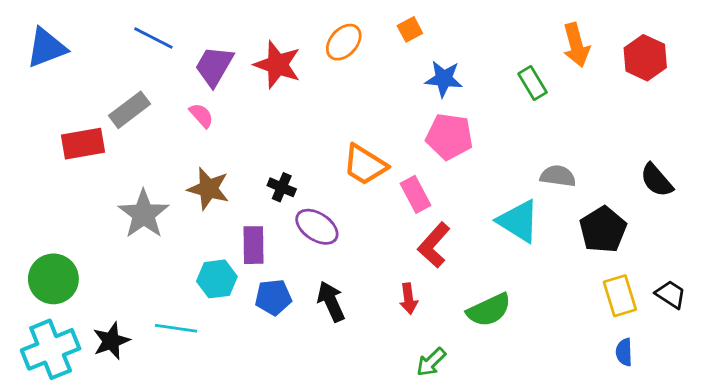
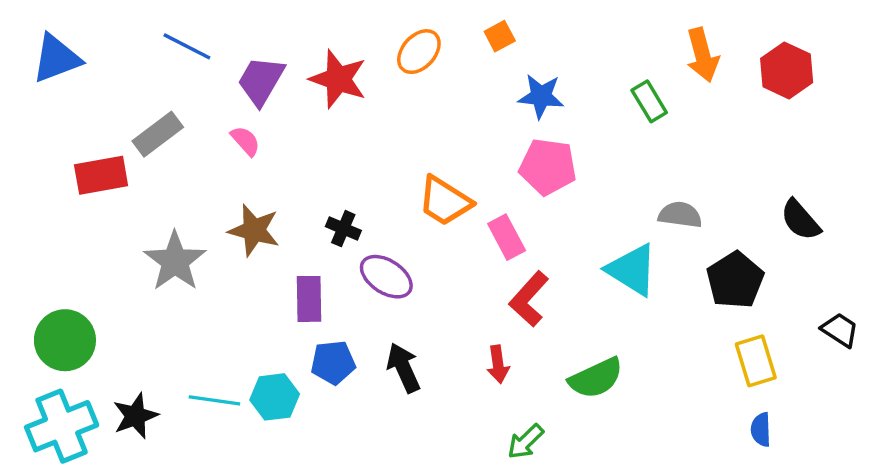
cyan hexagon: (217, 279) -> (275, 397), moved
black trapezoid: (671, 294) -> (840, 330), moved

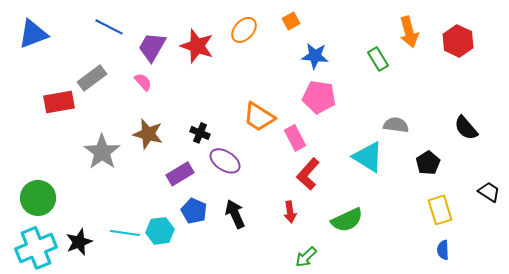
black pentagon: (735, 280) -> (428, 163), size x0.7
purple rectangle: (309, 299) -> (180, 174), turned 60
blue pentagon: (333, 363) -> (194, 211), turned 30

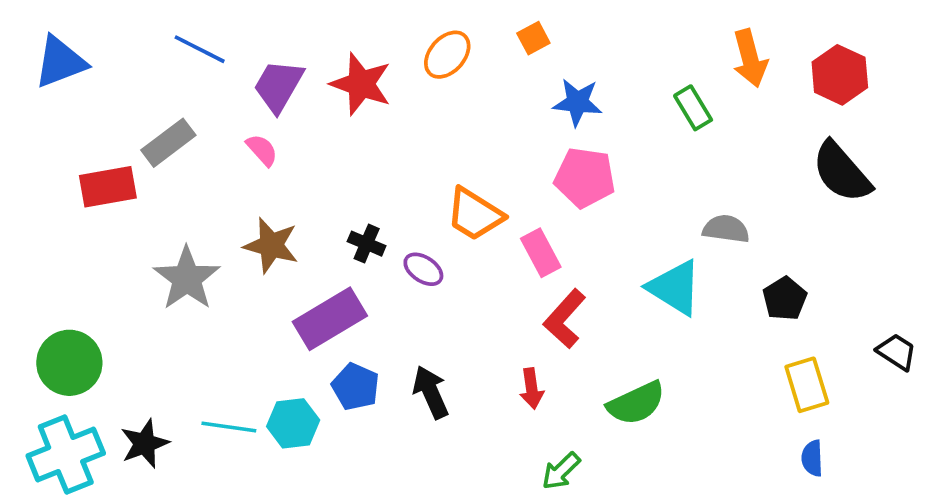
black semicircle: (466, 128) -> (842, 172), moved, size x1.4
purple ellipse: (225, 161) -> (423, 269), moved, size x0.7
purple rectangle: (180, 174) -> (330, 319), size x1.4

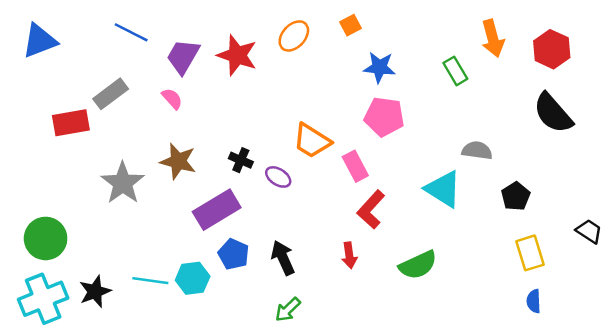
green arrow: (561, 471) -> (288, 310), moved

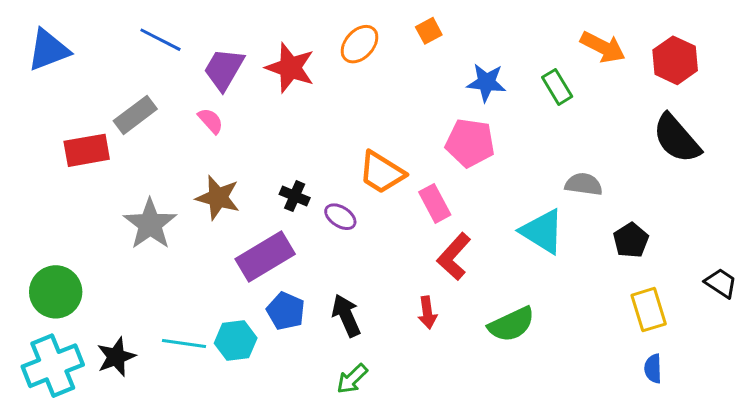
orange arrow: (493, 38) -> (603, 47), turned -48
blue star: (379, 67) -> (486, 82), moved

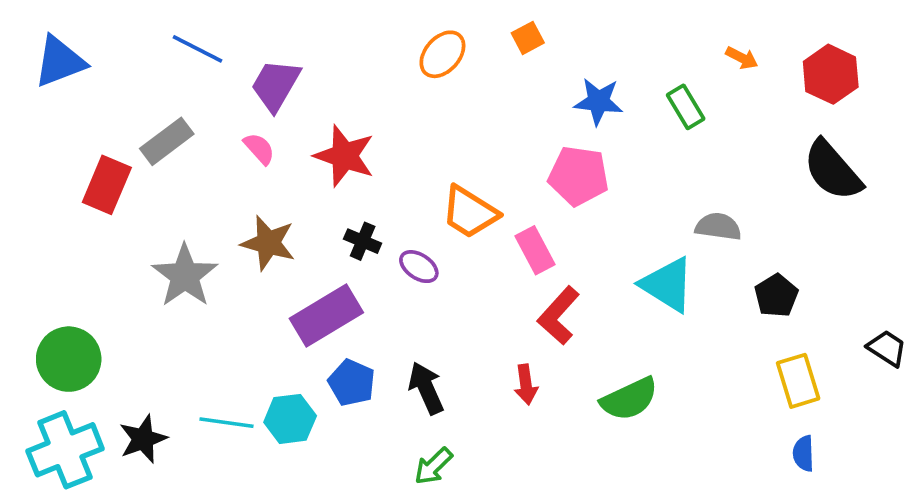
orange arrow: (603, 47) -> (742, 58), size x0.6
red star: (290, 68) -> (344, 156), moved
red rectangle: (87, 150) -> (107, 185), turned -57

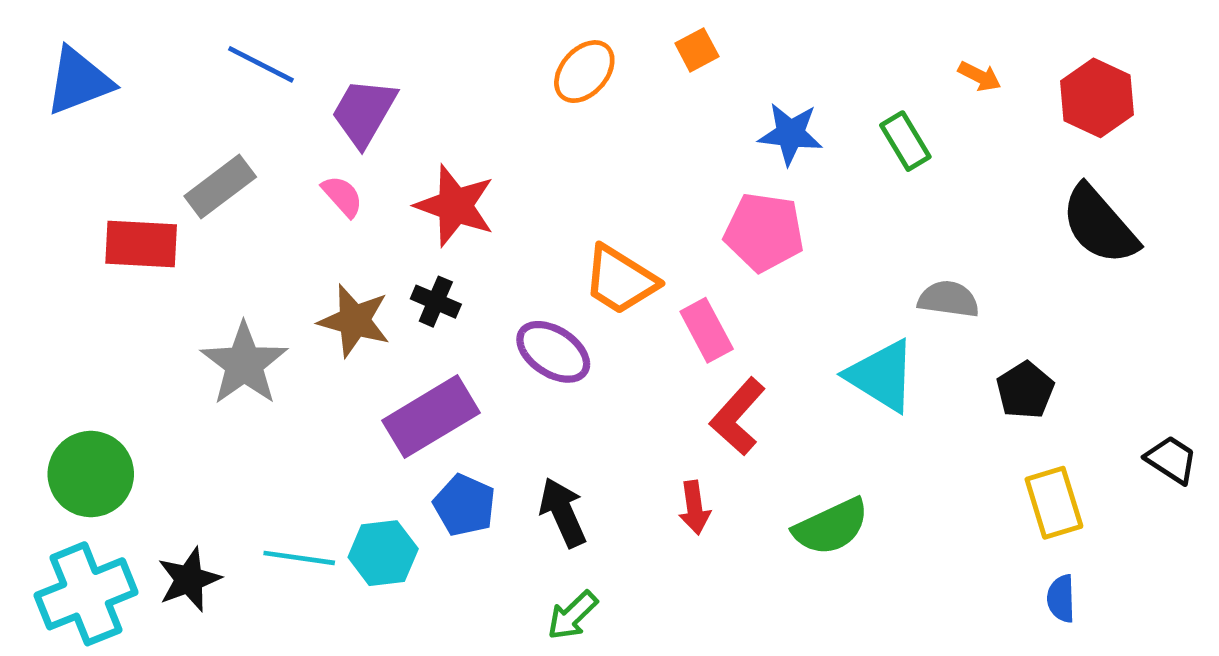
red rectangle: (107, 185) -> (141, 244), turned 70
black cross: (363, 241) -> (436, 302), moved
purple ellipse: (419, 267) -> (553, 352), size x1.4

